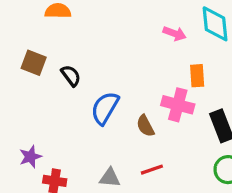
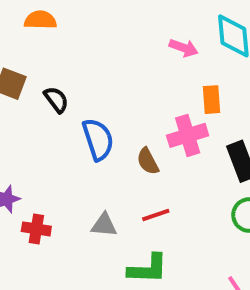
pink cross: (178, 105) -> (188, 135), turned -32
blue semicircle: (105, 108) -> (98, 139), turned 132

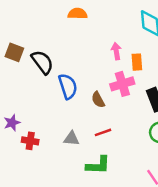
orange semicircle: (40, 20) -> (77, 14), moved
pink arrow: (184, 48) -> (116, 51), moved, turned -119
black semicircle: (56, 100) -> (42, 62), size x1.5

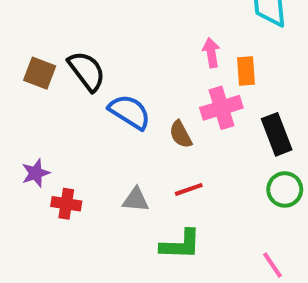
brown square: (14, 52) -> (40, 73), moved
blue semicircle: (68, 86) -> (130, 112), turned -40

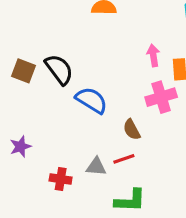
brown semicircle: (181, 134) -> (132, 130), moved
red line: (189, 189) -> (124, 159), moved
red cross: (66, 204) -> (61, 179), moved

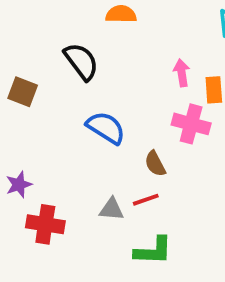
black semicircle: (59, 69) -> (81, 61), moved
pink cross: (161, 97) -> (191, 124), turned 32
red cross: (61, 179) -> (45, 224), moved, size x1.4

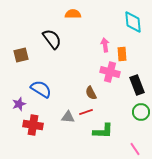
brown square: (23, 92) -> (21, 55), turned -35
blue semicircle: (106, 128) -> (41, 89), moved
green L-shape: (153, 251) -> (103, 131), moved

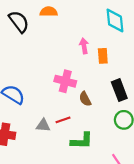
black semicircle: (52, 39) -> (19, 22), moved
pink cross: (110, 72) -> (65, 81), moved
brown semicircle: (91, 93) -> (85, 99), moved

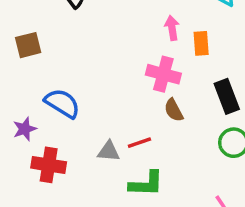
pink cross: (65, 81) -> (163, 74), moved
green L-shape: (82, 141) -> (146, 184), moved

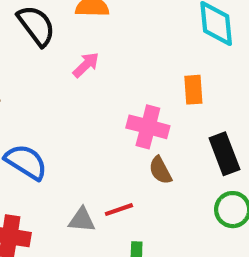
pink arrow: (172, 28) -> (86, 65), moved, turned 55

